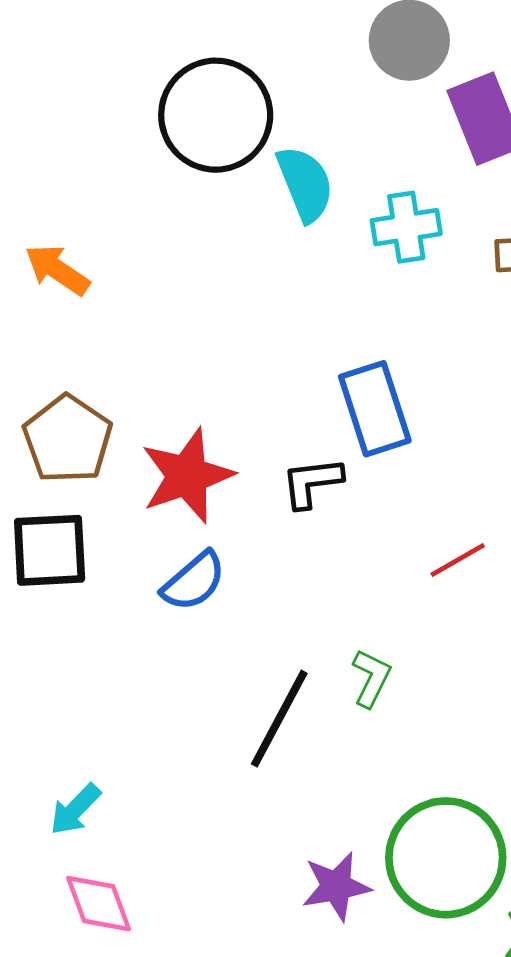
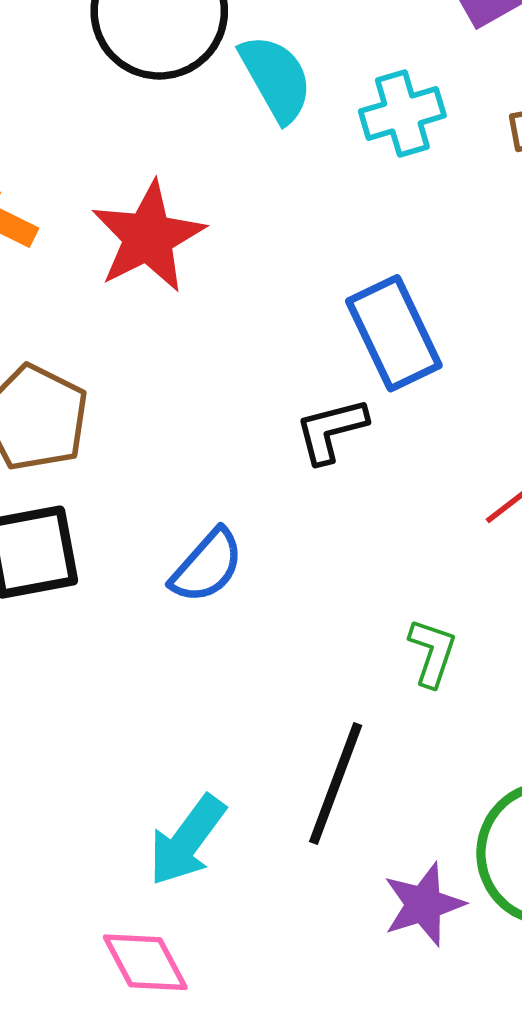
red star: (187, 476) -> (148, 237), moved
black line: (279, 719) -> (336, 784), moved
cyan arrow: (75, 809) -> (187, 840), moved, size x1.4

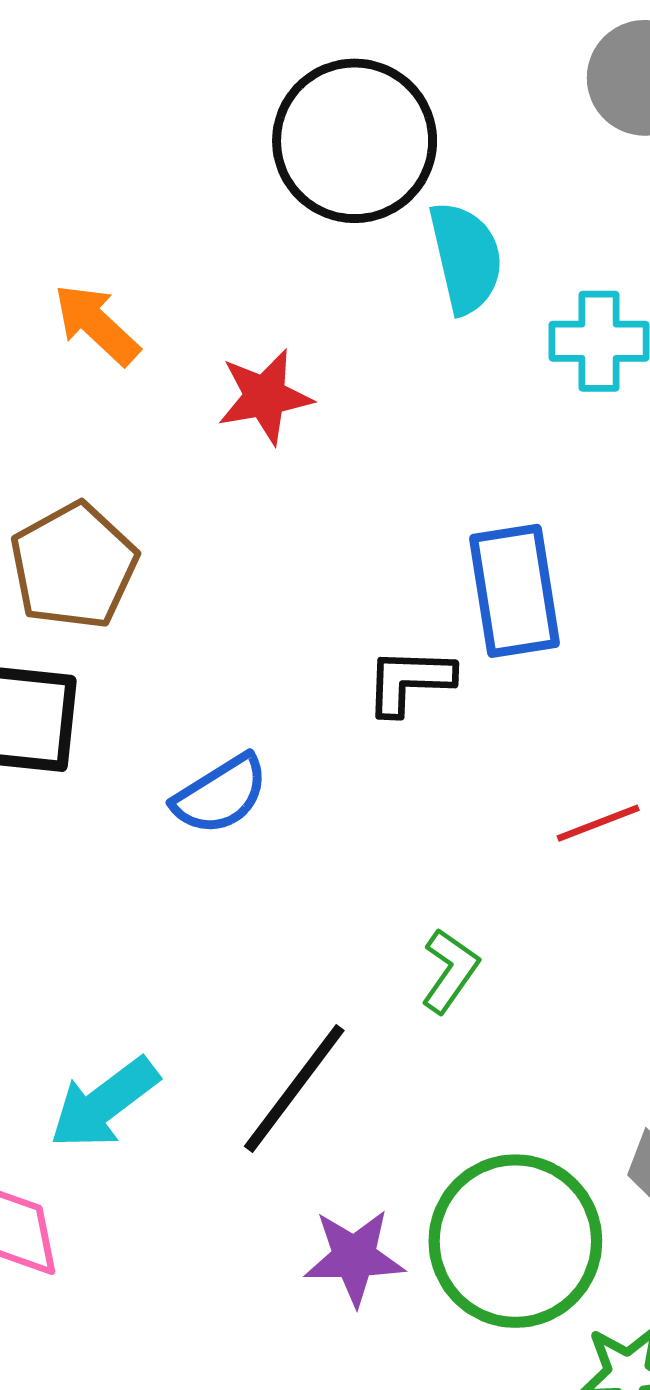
red star: (148, 237) -> (265, 397), size x0.7

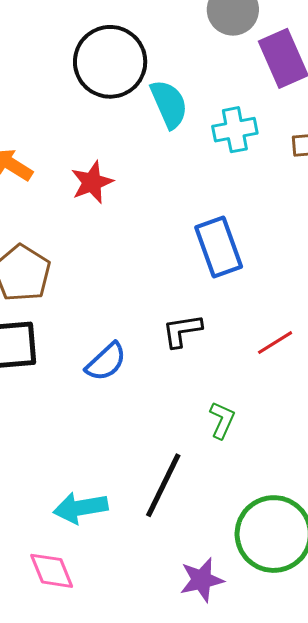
black L-shape: (409, 681) -> (182, 331), moved
cyan arrow: (104, 1103) -> (81, 508), turned 38
purple star: (354, 1257) -> (202, 580), moved

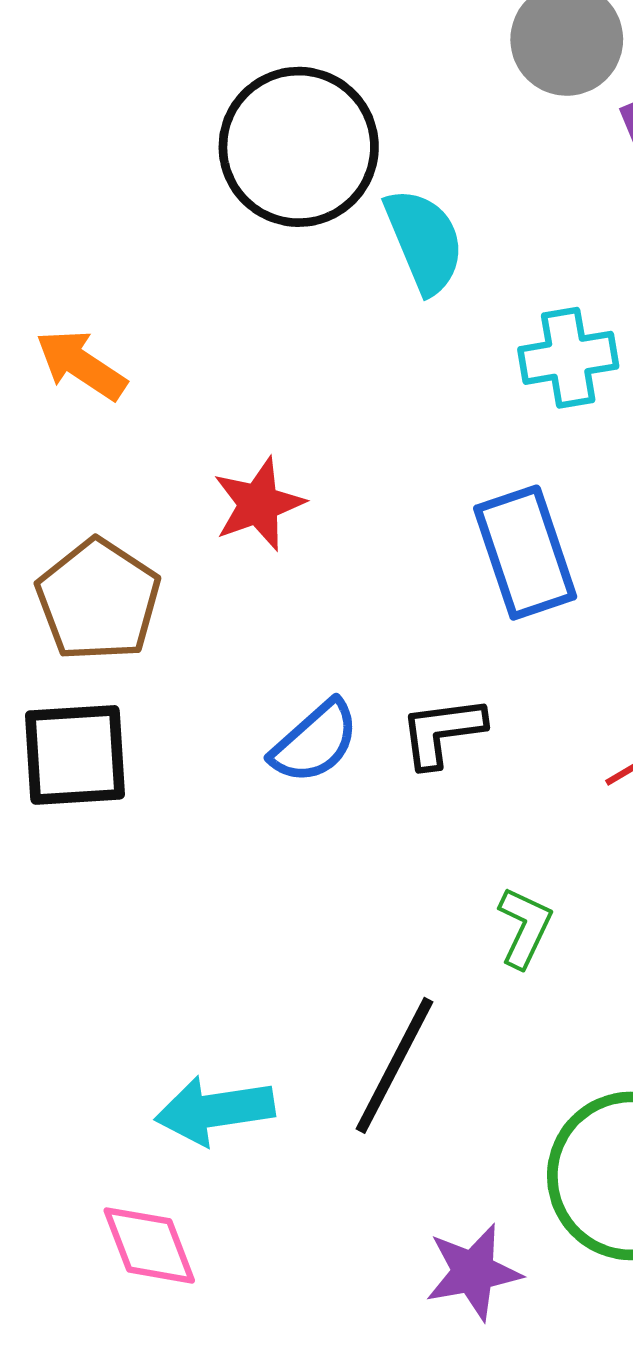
cyan cross: (235, 130) -> (568, 358), moved
red star: (92, 182) -> (259, 504), moved
blue semicircle: (106, 362) -> (315, 742), moved

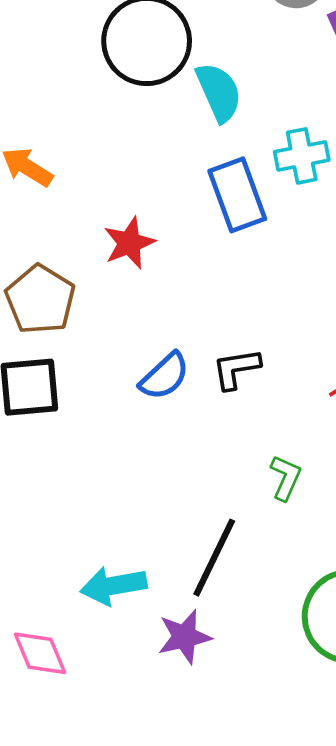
blue rectangle: (525, 553) -> (237, 195), moved
pink diamond: (149, 1245) -> (40, 653), moved
purple star: (473, 1272) -> (184, 637), moved

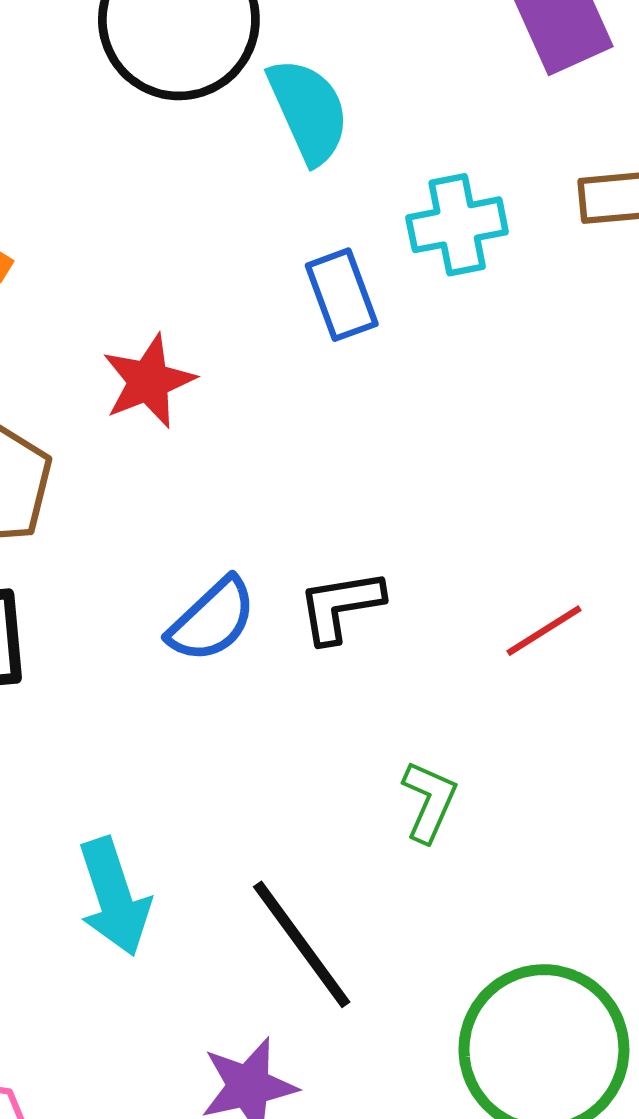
blue rectangle: (237, 195) -> (342, 295), size x0.7
black line: (214, 558) -> (302, 944), turned -62
cyan arrow: (113, 586) -> (114, 897), moved, turned -98

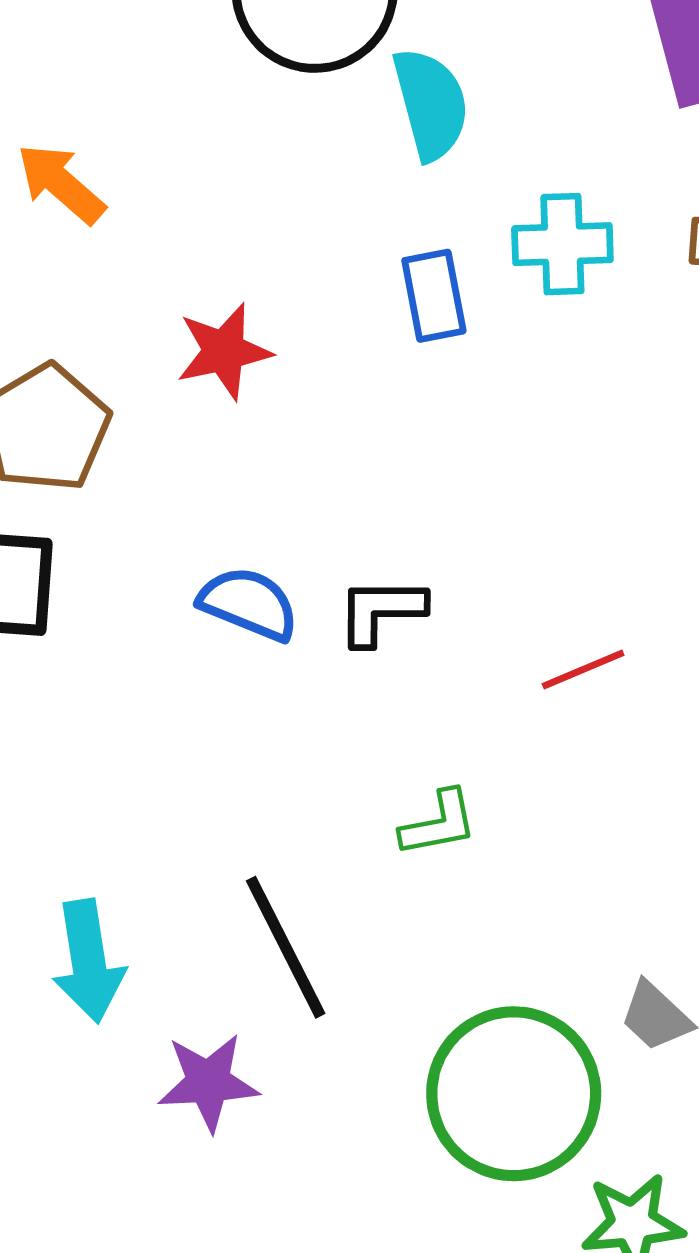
blue semicircle: (212, 620) -> (249, 604), turned -124
green L-shape: (429, 801) -> (439, 823), turned 46
cyan arrow: (114, 897) -> (88, 961), moved

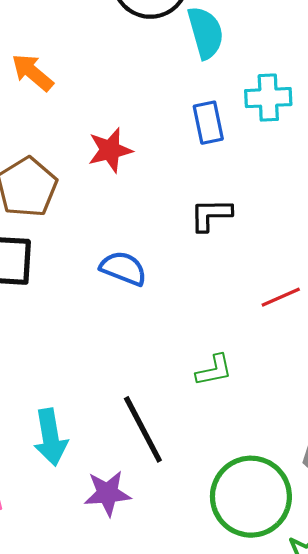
black L-shape: (381, 611) -> (211, 215), moved

